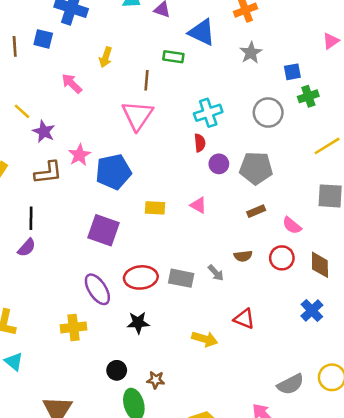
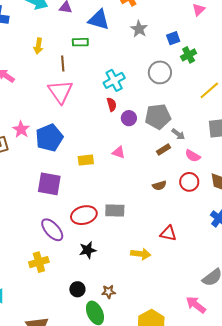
yellow arrow: (106, 57) -> (38, 46), moved
gray arrow: (216, 273) -> (178, 134), moved

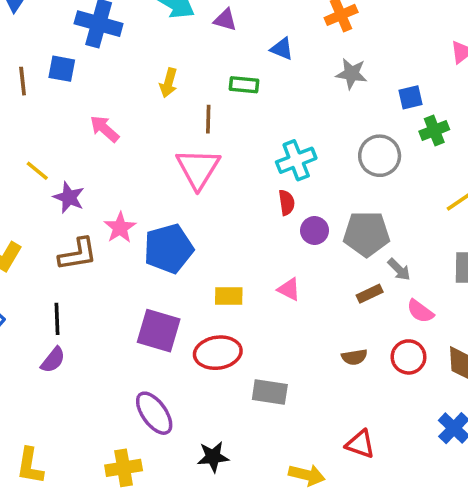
blue triangle: (99, 20) -> (282, 49), size x0.6
gray star: (139, 29) -> (352, 74), turned -30
red ellipse: (84, 215) -> (218, 353), moved

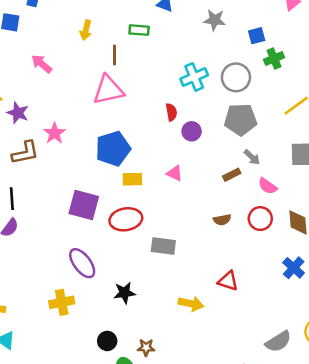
cyan cross: (296, 160) -> (194, 77), moved
pink triangle: (198, 169) -> (108, 90), turned 48
gray pentagon: (366, 234) -> (241, 120), moved
blue pentagon: (168, 249) -> (113, 149), moved

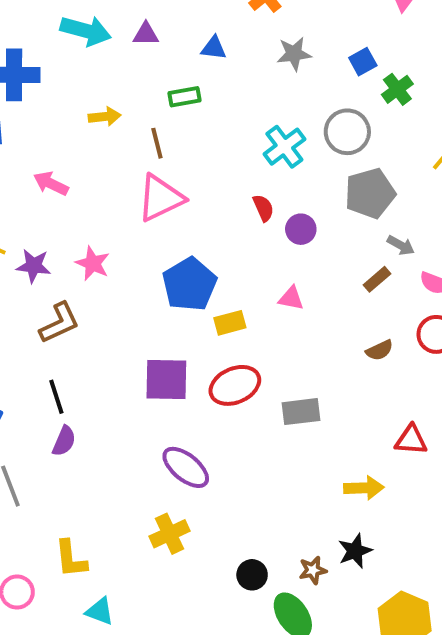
yellow arrow: (86, 30) -> (105, 117), turned -96
pink star: (55, 133) -> (93, 263), moved
black star: (124, 293) -> (355, 551), moved

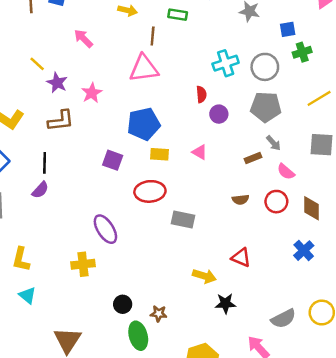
purple square: (166, 380) -> (113, 160), moved, size x0.7
black star: (355, 551) -> (225, 303), moved

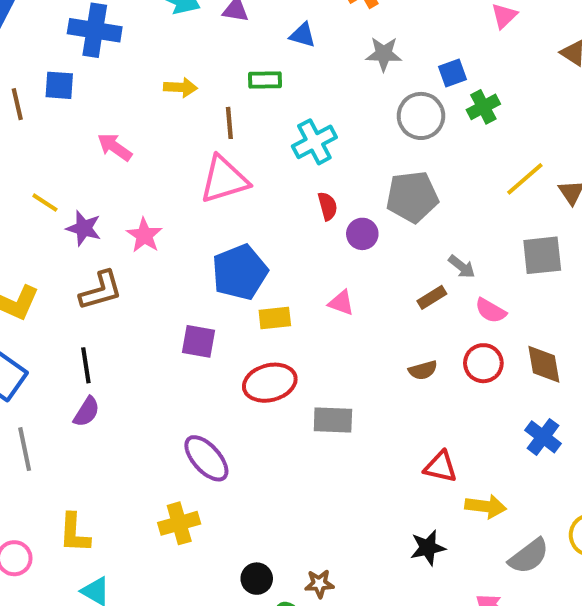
cyan cross: (226, 63) -> (314, 142), moved
gray circle: (265, 67) -> (421, 116), moved
gray pentagon: (266, 107) -> (412, 197), moved
yellow arrow: (204, 276) -> (486, 506), moved

